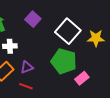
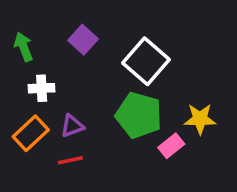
yellow star: (96, 38) -> (200, 119), moved
red line: (26, 86) -> (70, 160), turned -32

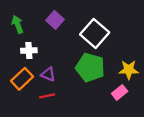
purple triangle: (72, 126) -> (48, 74), turned 42
pink rectangle: (171, 146) -> (120, 92), moved

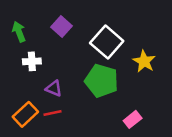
yellow star: (129, 70) -> (144, 61), moved, turned 30
orange rectangle: (22, 79) -> (25, 114), moved
pink rectangle: (120, 92) -> (133, 119), moved

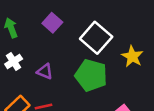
white cross: (32, 61) -> (14, 62), moved, turned -30
purple triangle: (54, 88) -> (45, 72), moved

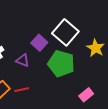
purple square: (52, 23) -> (39, 43), moved

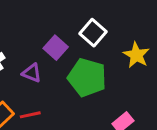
white square: (65, 32) -> (93, 33), size x0.7

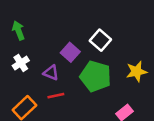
yellow star: (136, 55) -> (137, 71), moved, turned 30
red line: (30, 115) -> (56, 96), moved

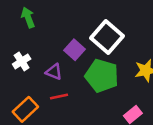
green arrow: (18, 31) -> (28, 18), moved
white square: (100, 40) -> (107, 37), size x1.4

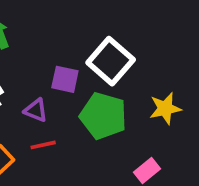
purple square: (75, 50) -> (65, 79), turned -30

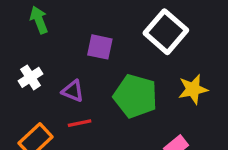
white square: (111, 61) -> (166, 32), moved
purple square: (65, 79) -> (100, 47), moved

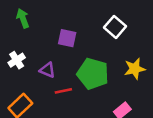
white square: (166, 32) -> (115, 27), size x0.7
red line: (80, 123) -> (63, 91), moved

